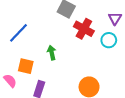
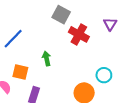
cyan circle: (109, 40) -> (104, 75), moved

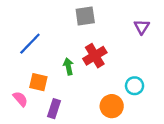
gray square: (61, 15) -> (85, 16), turned -36
red cross: (79, 34) -> (95, 56), moved, turned 30

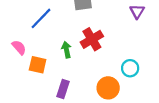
blue line: (30, 44) -> (41, 18), moved
pink semicircle: (20, 99) -> (19, 47), moved
purple rectangle: (54, 109) -> (63, 89), moved

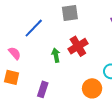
orange square: (38, 65) -> (12, 77), moved
purple rectangle: (63, 89) -> (43, 89), moved

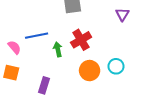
blue line: (34, 28) -> (37, 36), moved, turned 35
orange circle: (92, 88) -> (90, 71), moved

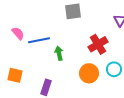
red cross: (81, 40) -> (98, 44), moved
pink semicircle: (14, 47) -> (18, 33), moved

